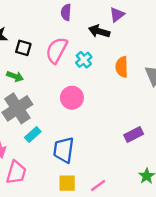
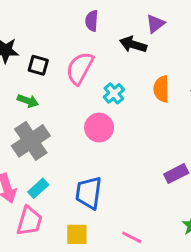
cyan cross: (84, 60) -> (114, 93), moved
cyan rectangle: (33, 134) -> (38, 188), moved
yellow square: (67, 183) -> (77, 234), moved
pink line: (98, 185) -> (132, 237), turned 63

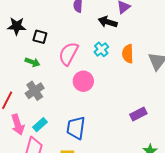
pink semicircle: (80, 68) -> (69, 54), moved
cyan cross: (114, 93) -> (101, 49), moved
gray cross: (31, 141) -> (35, 91), size x0.7

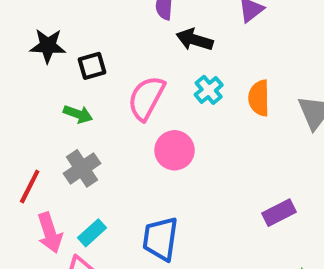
black arrow: (108, 22) -> (195, 40), moved
black square: (40, 37) -> (92, 66), turned -32

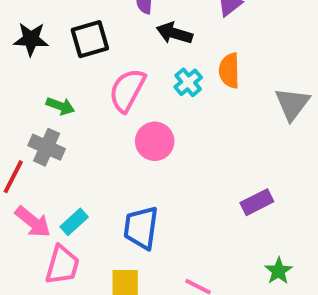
black square: (92, 66) -> (90, 39), moved, size x1.4
orange semicircle: (259, 98) -> (229, 71), moved
gray cross: (82, 168) -> (47, 147), moved, turned -32
pink arrow: (50, 233) -> (33, 222), turned -33

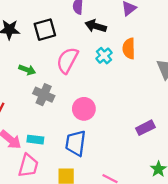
pink circle: (155, 141) -> (84, 109), moved
gray cross: (47, 147) -> (44, 95), moved
cyan rectangle: (74, 222) -> (35, 140), turned 49

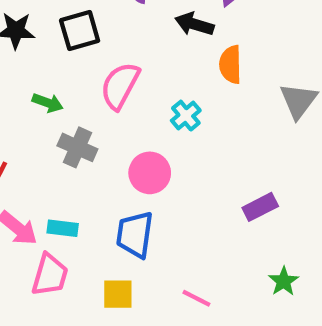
black arrow: (96, 26) -> (194, 24), moved
cyan cross: (104, 56) -> (186, 116), moved

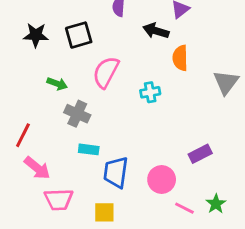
cyan cross: (186, 116) -> (150, 92), turned 30
pink circle: (150, 173) -> (162, 179), moved
cyan rectangle: (63, 228) -> (89, 149), moved
pink trapezoid: (50, 275) -> (59, 200), turned 72
pink line: (196, 298) -> (184, 208), moved

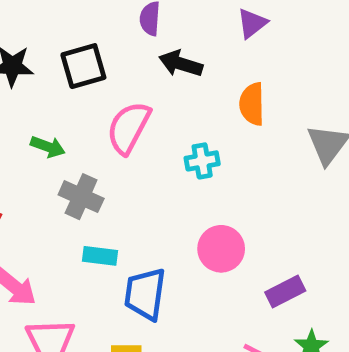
black arrow: (156, 31) -> (181, 64), moved
purple rectangle: (200, 154) -> (285, 292), moved
pink circle: (162, 179) -> (221, 249), moved

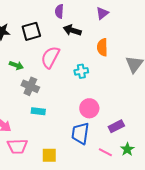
blue trapezoid: (145, 294) -> (80, 133), moved

